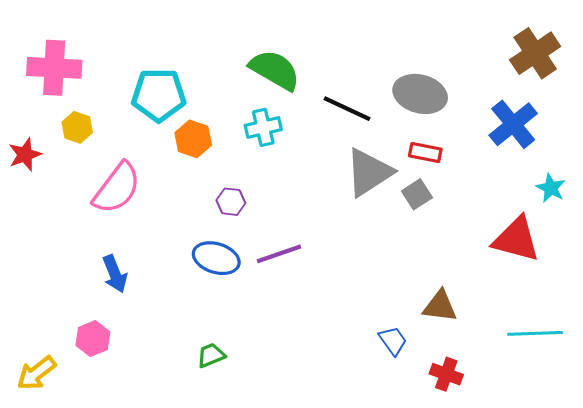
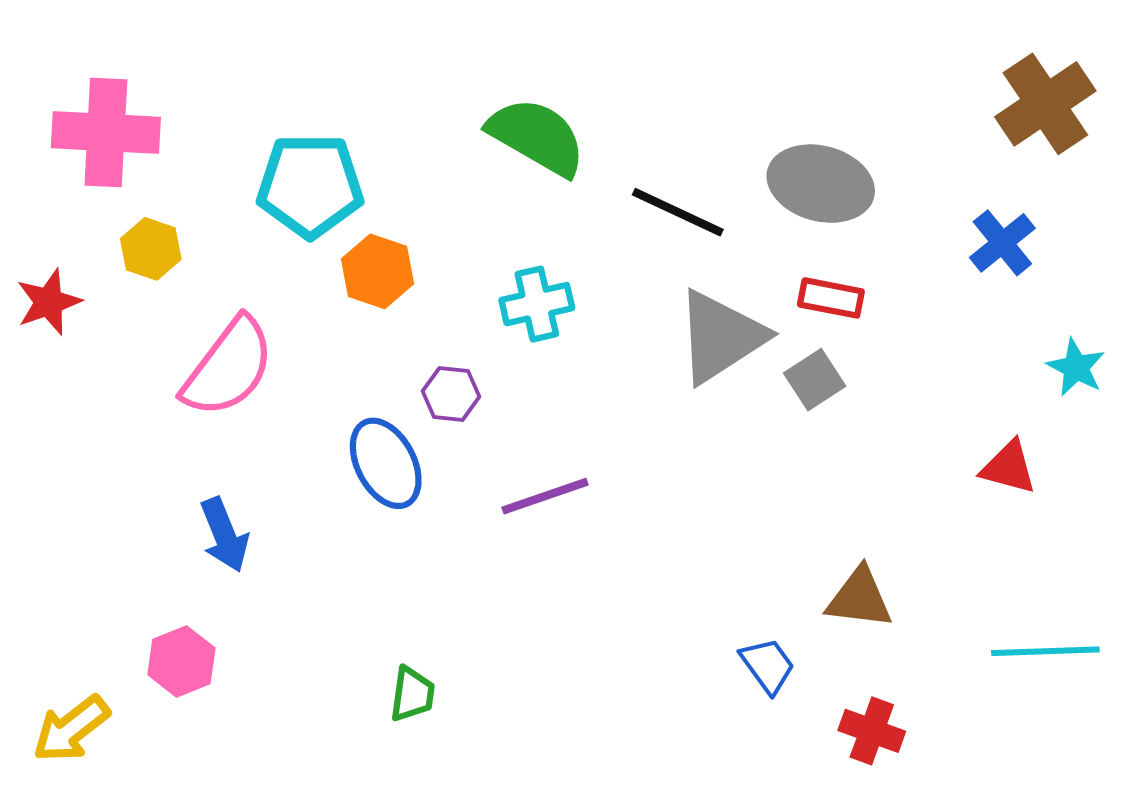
blue cross: (513, 124) -> (1002, 243), size x0.7
cyan cross: (263, 127) -> (537, 304), moved
red triangle: (516, 239) -> (1009, 467), size x0.6
blue ellipse: (216, 258) -> (386, 463), moved, turned 45
green trapezoid: (211, 355) -> (412, 694), turned 120

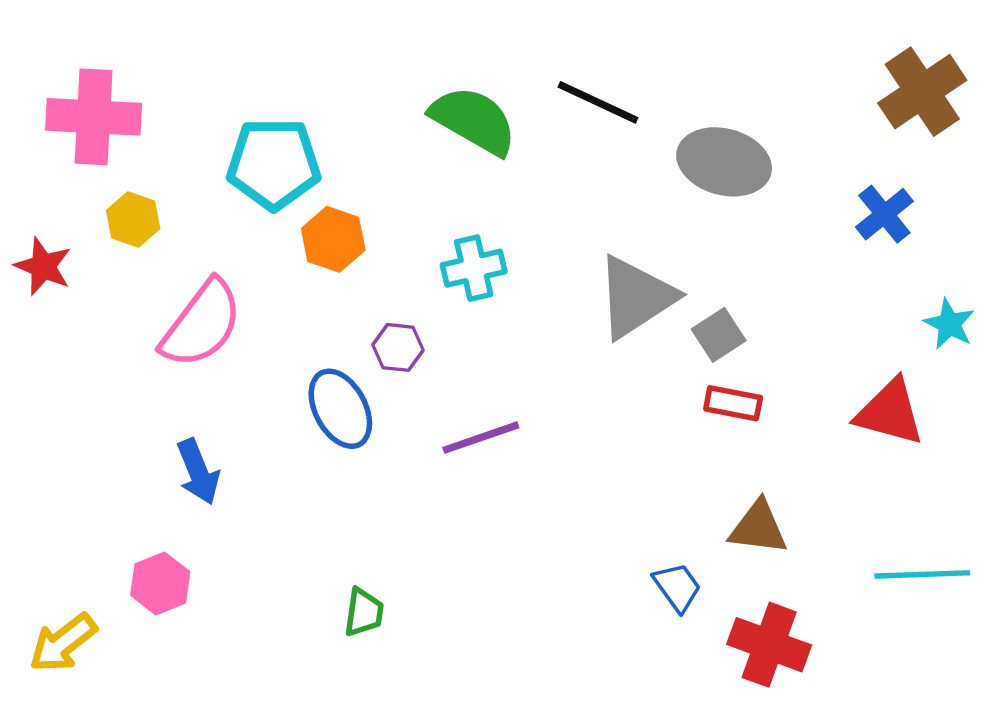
black line: (678, 212) -> (598, 102), moved
red rectangle: (831, 298) -> (733, 403), moved
red star: (49, 302) -> (43, 266), turned -30
red triangle: (1009, 467) -> (890, 412), size x1.4
red cross: (872, 731) -> (769, 645), size x1.4

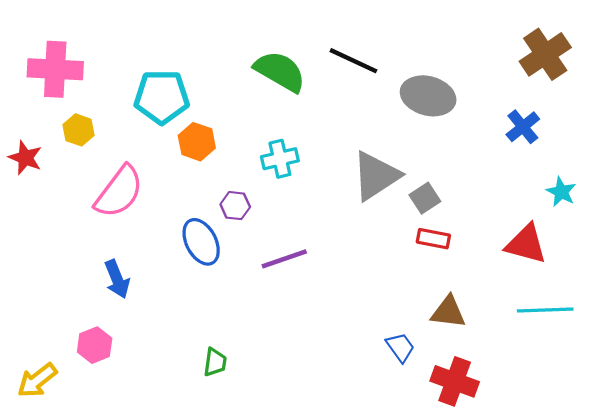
cyan line: (922, 574) -> (545, 310), moved

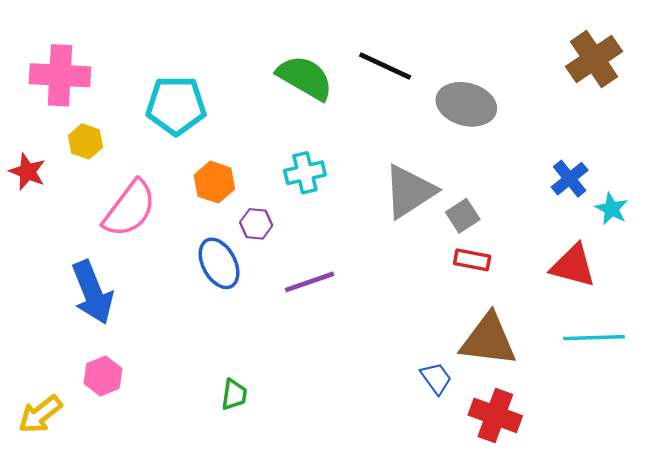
blue cross: (523, 127) -> (570, 179), moved
orange hexagon: (197, 142) -> (214, 182), moved
blue arrow: (117, 279) -> (92, 292), moved, size x1.5
brown triangle: (448, 312) -> (488, 340), size x1.5

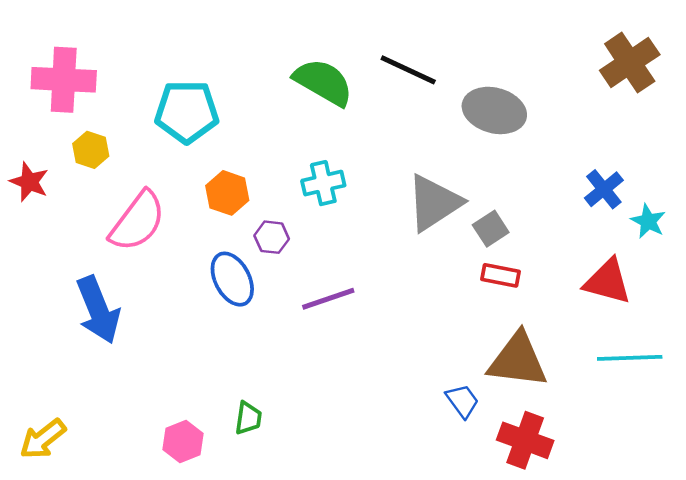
pink hexagon: (103, 376) -> (183, 441), moved

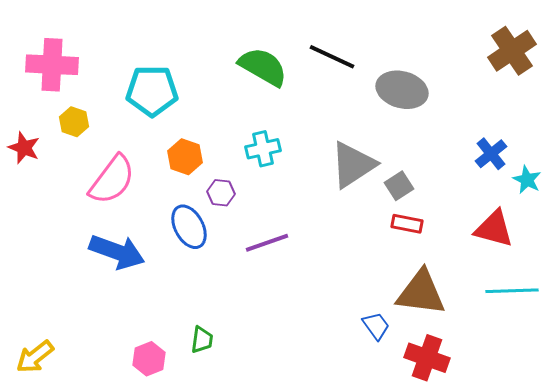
blue arrow: (98, 310) -> (117, 252), moved, turned -48

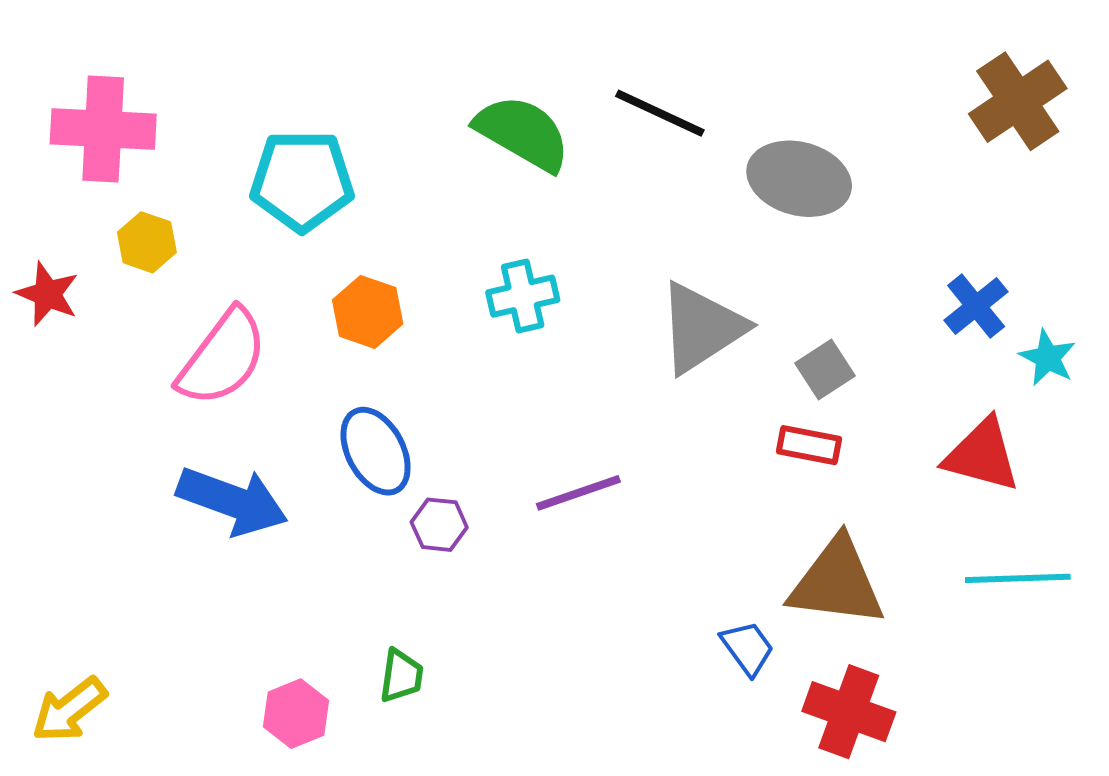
gray square: (399, 186) -> (825, 370), moved
purple hexagon: (221, 193) -> (439, 525), moved
purple line: (267, 243) -> (578, 493), moved

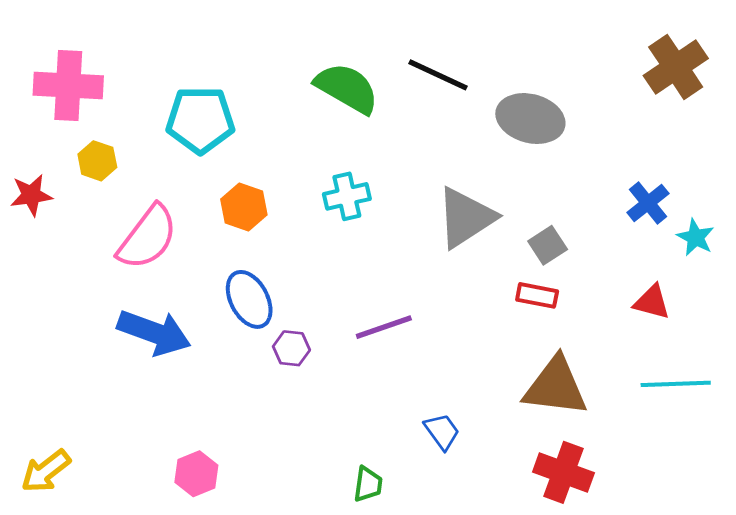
red star: (47, 294) -> (31, 195), turned -30
red triangle: (982, 455) -> (652, 302), size x0.7
blue trapezoid: (747, 648) -> (442, 431), moved
green trapezoid: (401, 676) -> (368, 484), moved

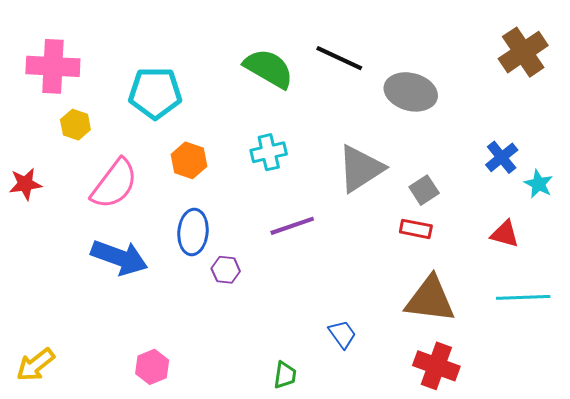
red star: (31, 195) -> (25, 184), moved
blue ellipse: (249, 299) -> (193, 232), turned 33
purple line: (384, 327) -> (292, 226), moved

